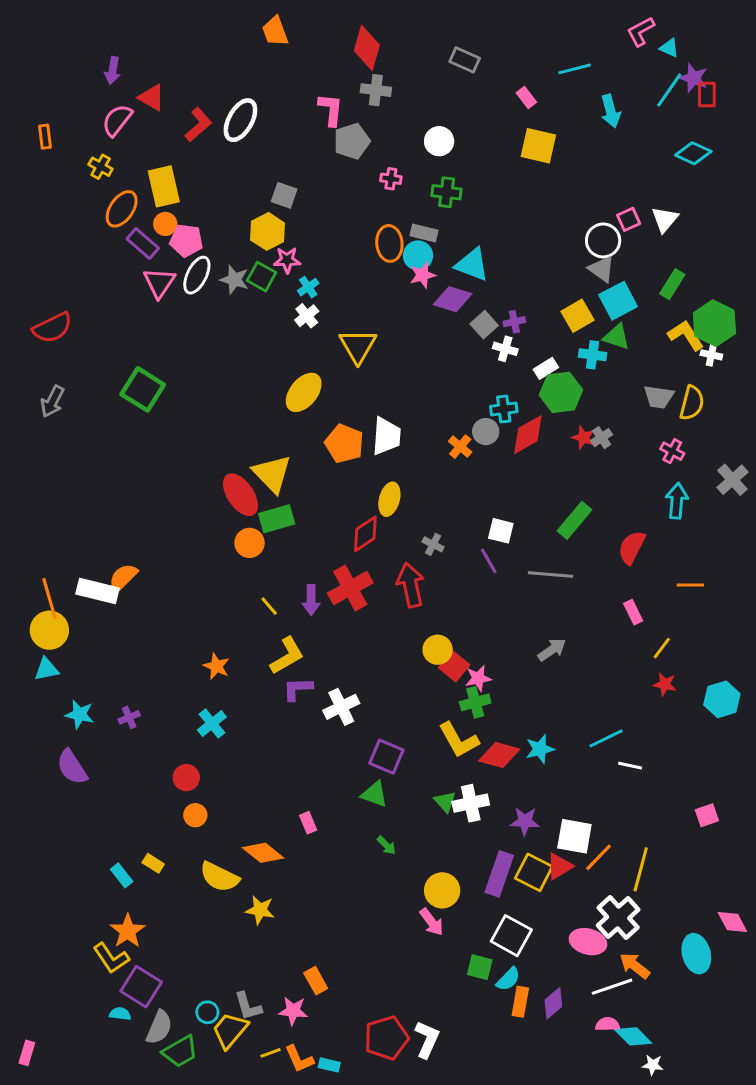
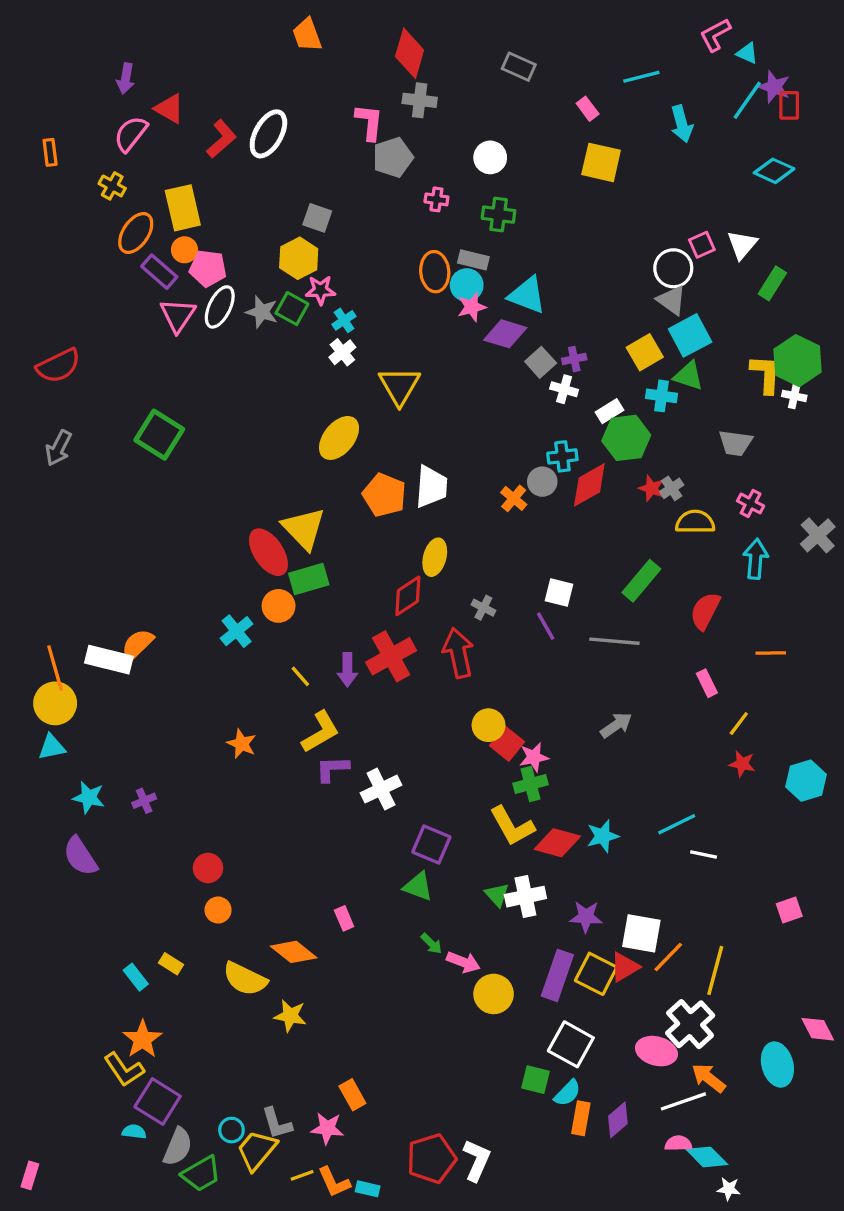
green rectangle: (672, 284) -> (772, 283), moved
yellow L-shape: (686, 335) -> (766, 374), turned 36
yellow semicircle: (692, 403) -> (695, 522), moved, turned -104
cyan cross: (212, 723) -> (237, 631), moved
pink arrow: (432, 922) -> (463, 962), moved, turned -32

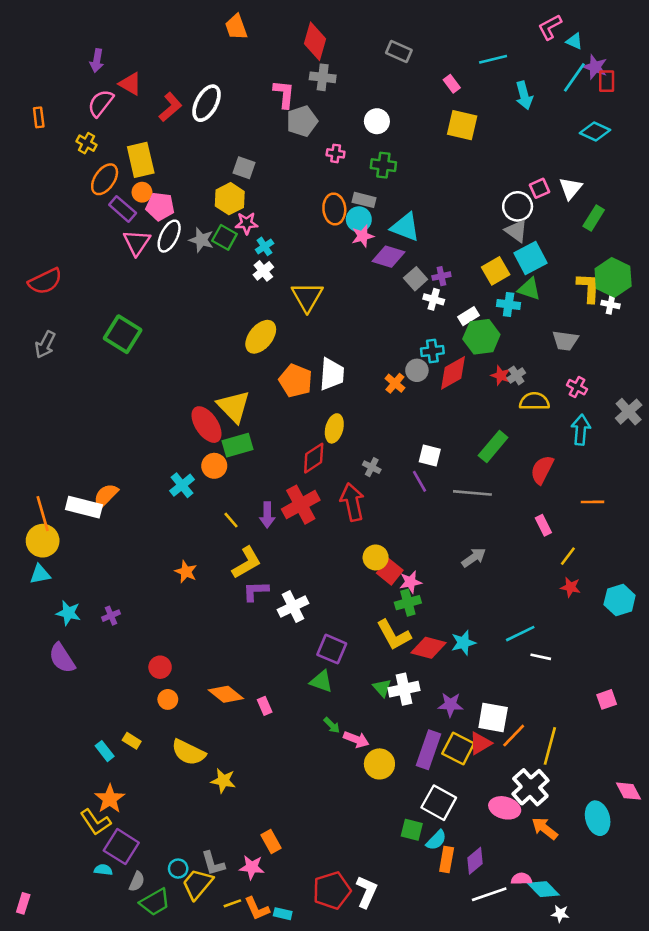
orange diamond: (294, 952) -> (226, 694), moved
white line: (683, 1101) -> (489, 894), moved
gray semicircle: (178, 1147) -> (137, 881), size x0.7

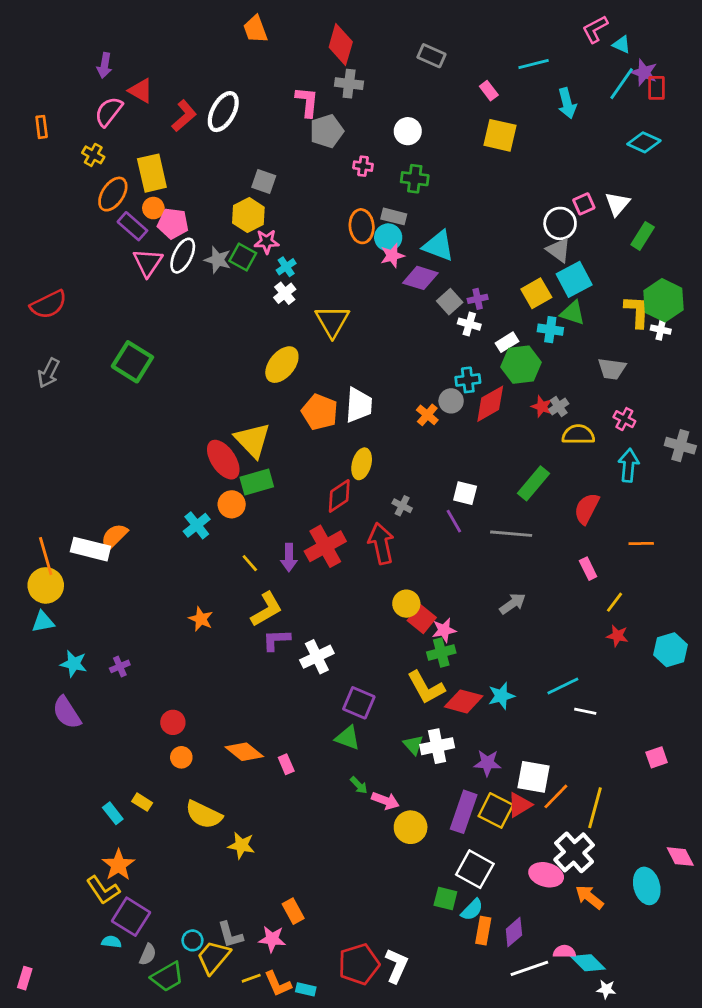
gray cross: (629, 412) -> (680, 446), turned -32

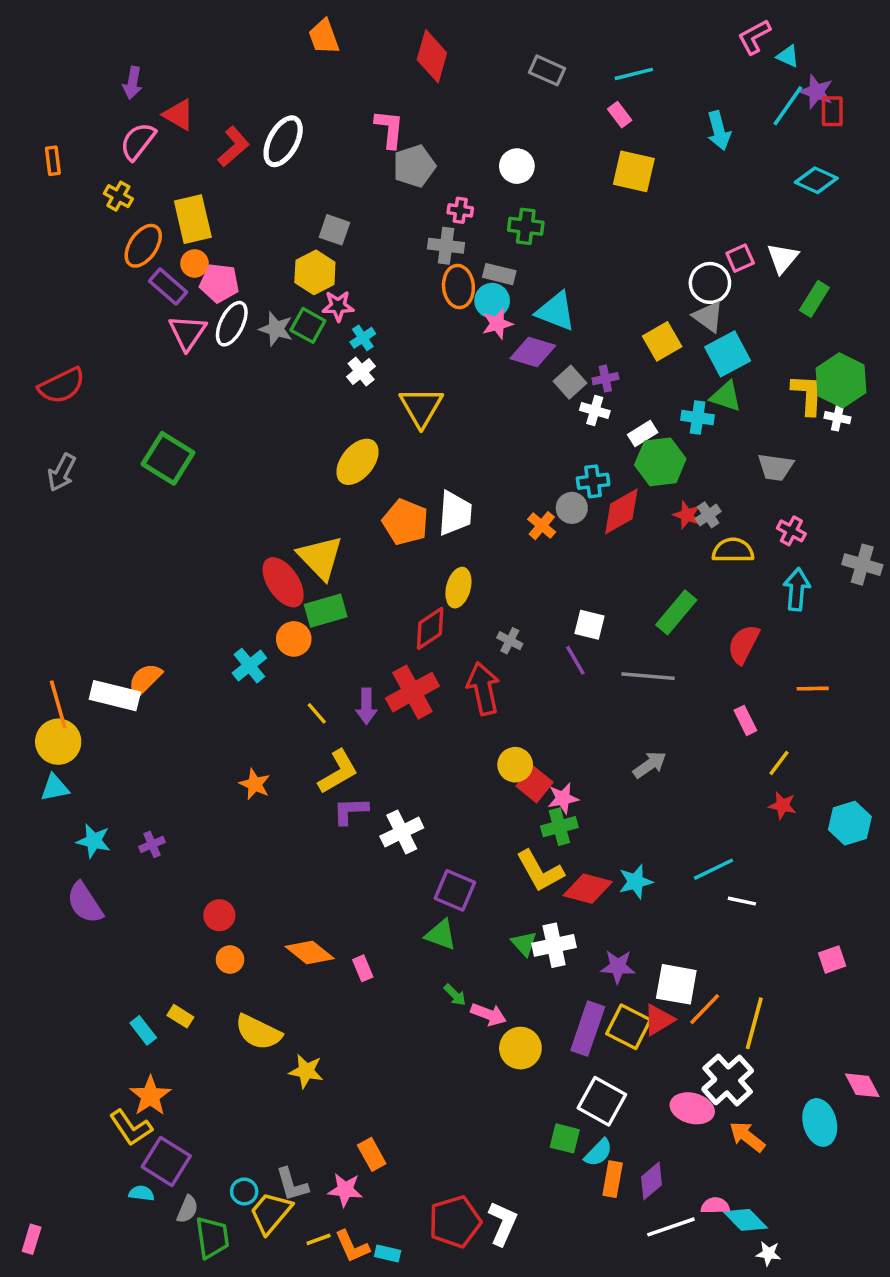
cyan line: (534, 64) -> (634, 74), moved
gray cross: (349, 84) -> (446, 246), moved
yellow square: (536, 293) -> (662, 341), moved
green trapezoid: (167, 977) -> (212, 1238), turned -68

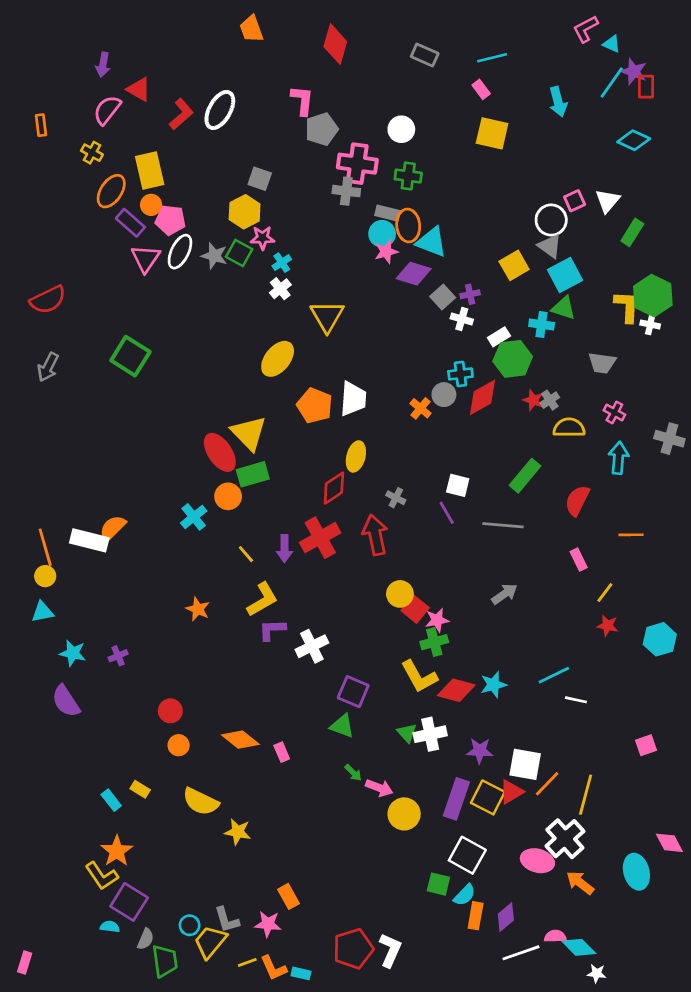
pink cross: (460, 210) -> (357, 164), size x2.0
orange ellipse: (458, 286) -> (408, 225), moved
yellow circle: (58, 742) -> (45, 576), size x0.6

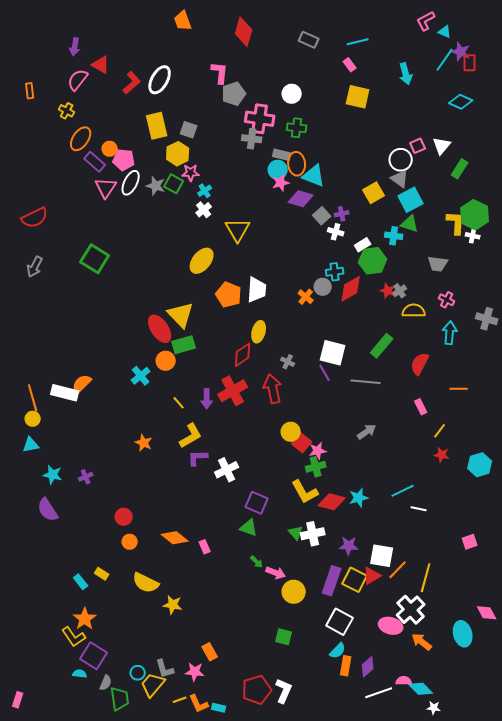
yellow rectangle: (150, 170) -> (157, 126), moved
white square: (458, 485) -> (333, 353), size x1.5
green square: (438, 884) -> (284, 637), moved

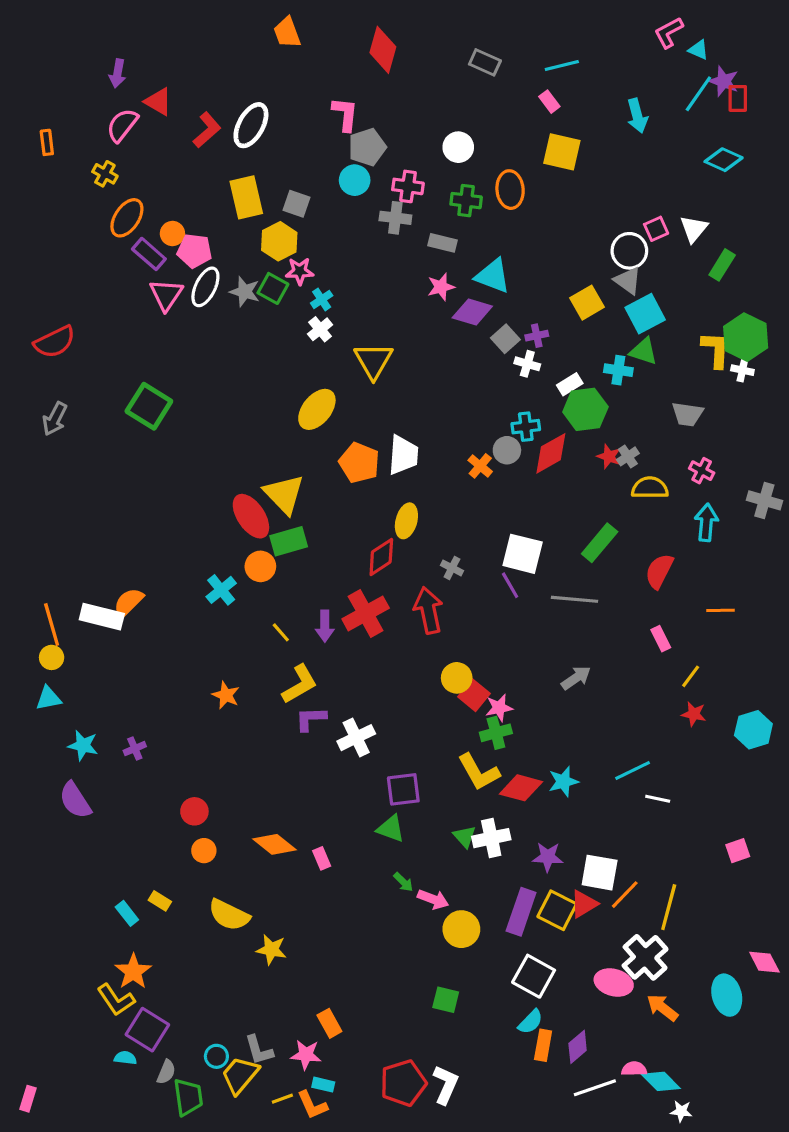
pink cross: (260, 119) -> (408, 186), size x0.7
orange ellipse: (297, 164) -> (510, 190), moved
cyan circle: (278, 170) -> (355, 180), moved
purple square: (257, 503) -> (403, 789), turned -30
cyan rectangle: (219, 708) -> (323, 1085), moved

